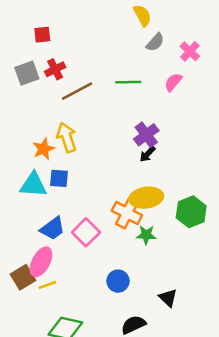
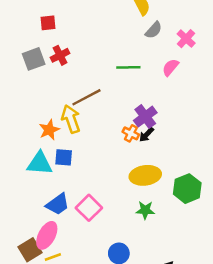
brown line: (77, 91) -> (86, 97), moved
orange cross: (127, 213) -> (131, 133), moved, size x0.6

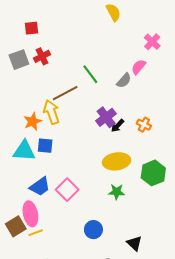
gray semicircle: (154, 30) -> (124, 81), moved
green line: (128, 67) -> (90, 74), moved, turned 54
purple cross: (145, 117) -> (106, 117), moved
orange cross: (131, 133) -> (144, 125), moved
pink ellipse: (47, 235) -> (30, 214), turned -40

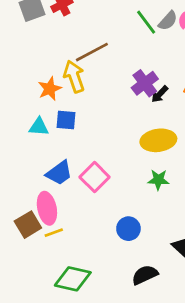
green line: (90, 74) -> (146, 22), moved
gray semicircle: (124, 81) -> (168, 21), moved
cyan triangle: (24, 151) -> (39, 127), size x0.7

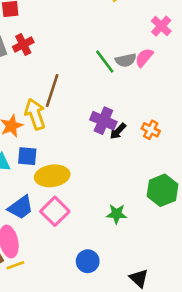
gray semicircle: (168, 21) -> (126, 60), turned 36
brown line: (92, 52) -> (52, 90), turned -44
purple cross: (145, 83) -> (103, 121), turned -30
yellow ellipse: (158, 140) -> (52, 176), moved

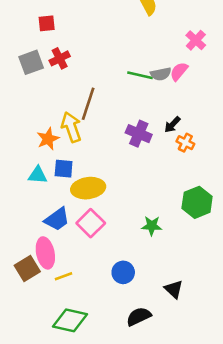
green line: (105, 62) -> (140, 75), turned -40
black arrow: (118, 131) -> (172, 125), moved
yellow line: (15, 265) -> (64, 276), moved

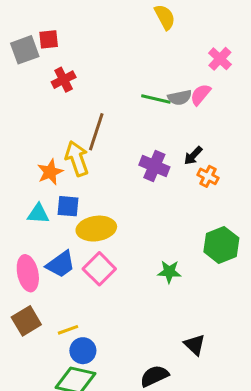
gray square: (31, 62) -> (25, 50), moved
pink ellipse: (45, 253) -> (28, 273), moved
blue circle: (123, 272) -> (83, 351), moved

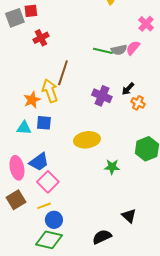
yellow ellipse: (96, 229) -> (87, 140), moved
pink square: (99, 269) -> (48, 182), moved

